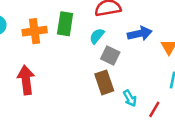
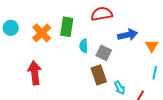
orange cross: (35, 31) -> (42, 33), turned -36
cyan semicircle: (97, 36) -> (84, 46), moved, turned -40

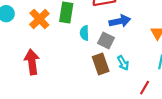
blue arrow: (128, 35) -> (120, 21), moved
cyan arrow: (120, 88) -> (123, 63), moved

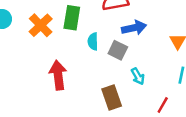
red arrow: (32, 62) -> (58, 75), moved
brown rectangle: (101, 64) -> (112, 97), moved

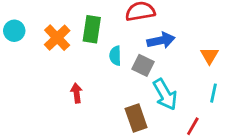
red arrow: (58, 75) -> (77, 93), size x0.6
cyan arrow: (138, 76) -> (165, 94), size x1.6

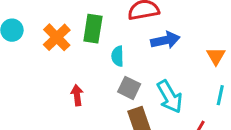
gray square: (143, 65) -> (129, 88), moved

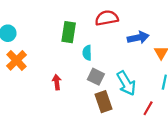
orange cross: (57, 37) -> (16, 60), moved
blue arrow: (165, 40) -> (138, 38), moved

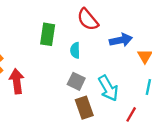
red semicircle: (107, 18) -> (88, 19), turned -120
cyan semicircle: (87, 53) -> (75, 50), moved
red arrow: (57, 82) -> (17, 81), moved, size x1.5

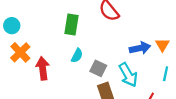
blue arrow: (121, 40) -> (140, 48), moved
cyan semicircle: (75, 50) -> (77, 56), moved, turned -152

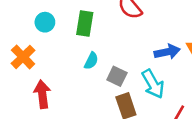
cyan circle: (12, 26) -> (45, 22), moved
red arrow: (43, 68) -> (42, 94), moved

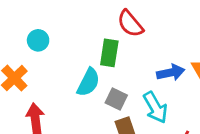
green rectangle: (85, 23) -> (109, 53), moved
cyan semicircle: (91, 61) -> (88, 82), size x1.5

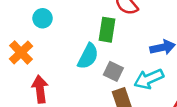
cyan arrow: (155, 107) -> (149, 79), turned 96

